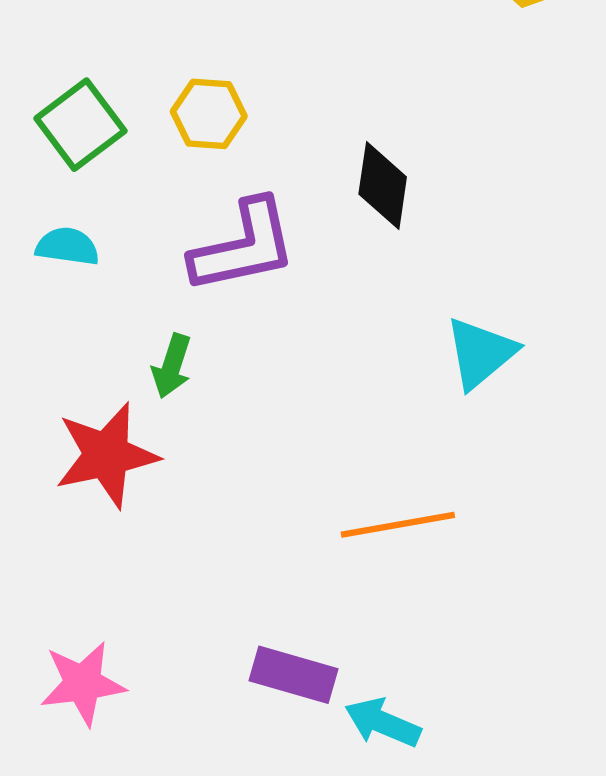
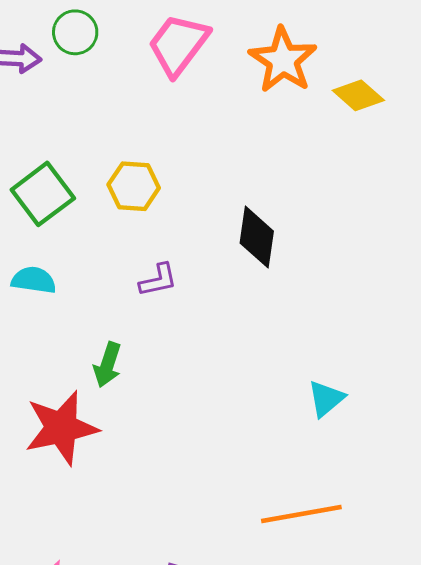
purple L-shape: (244, 246) -> (158, 280), size x0.5
cyan triangle: (481, 353) -> (326, 399), moved, size x0.7
orange line: (398, 525) -> (301, 514), moved

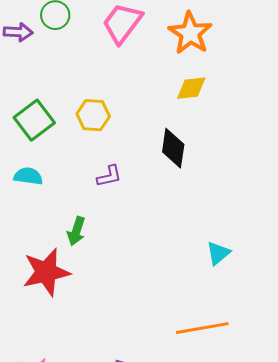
yellow diamond: (358, 95) -> (191, 88), moved, turned -48

